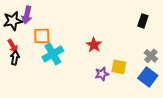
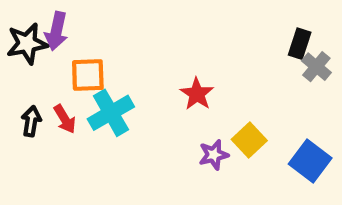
red arrow: (13, 46) -> (65, 119), moved
gray cross: (151, 56) -> (316, 67), moved
yellow square: (119, 67) -> (249, 140), turned 35

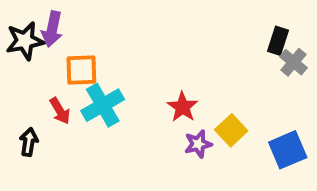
red star: (197, 94) -> (183, 107), moved
black arrow: (31, 121) -> (29, 142), moved
blue square: (310, 161) -> (288, 150), turned 30

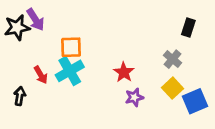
purple arrow: (52, 29) -> (35, 20), turned -45
gray cross: (293, 62) -> (173, 59), moved
orange square: (81, 70) -> (71, 47), moved
yellow square: (231, 130) -> (173, 88), moved

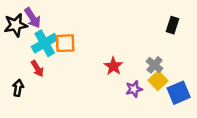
gray cross: (173, 59) -> (154, 65), moved
cyan cross: (70, 71) -> (45, 43), moved
purple star: (134, 97) -> (134, 89), moved

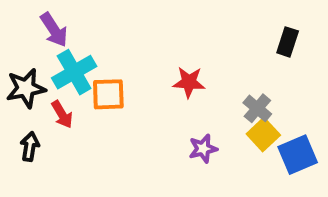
black star: (16, 25) -> (26, 88), moved
orange square: (65, 43) -> (108, 94), moved
red star: (113, 66) -> (189, 82), moved, turned -30
purple star: (134, 89) -> (203, 149), moved

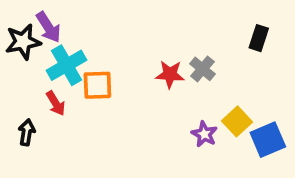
black star: (26, 88) -> (23, 42), moved
gray cross: (257, 108) -> (203, 69), moved
purple star: (203, 149) -> (204, 134), moved, turned -30

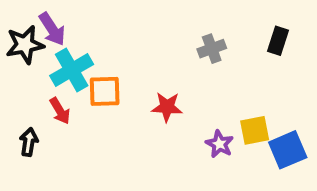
gray cross: (203, 69) -> (212, 49), moved, turned 30
red star: (170, 74) -> (167, 107), moved
yellow square: (237, 121) -> (255, 130), turned 32

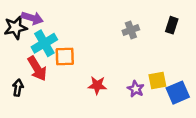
purple arrow: (52, 29) -> (32, 18), turned -40
red star: (167, 107) -> (97, 85), moved
red arrow: (60, 111) -> (37, 68), size x1.5

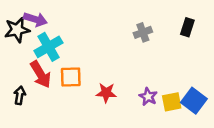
orange square: (65, 56) -> (71, 77), moved
yellow square: (157, 81) -> (172, 102), moved
blue square: (178, 93) -> (194, 101), turned -30

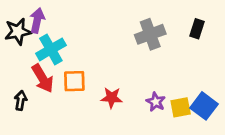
purple arrow: (35, 19) -> (37, 20), turned -95
gray cross: (143, 32) -> (150, 34), size x1.5

